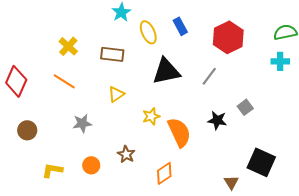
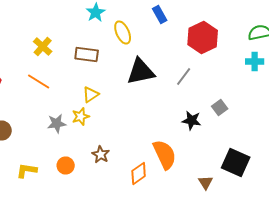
blue rectangle: (180, 26) -> (160, 14), moved
yellow star: (151, 116) -> (81, 116), moved
orange semicircle: (179, 132) -> (165, 154), moved

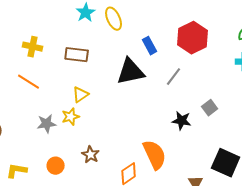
blue rectangle: (160, 14) -> (150, 46), moved
yellow ellipse: (123, 32) -> (114, 19), moved
yellow cross: (43, 46) -> (33, 47), turned -30

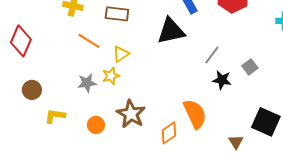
gray line: (174, 77) -> (212, 55), moved
orange line: (29, 82) -> (89, 41), moved
brown star: (91, 155) -> (131, 114), size x1.6
yellow L-shape: (17, 171) -> (55, 116), moved

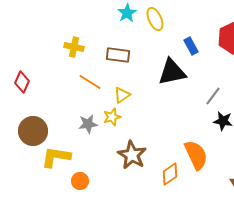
red diamond: (21, 41) -> (22, 82), size x0.7
brown circle: (32, 90) -> (33, 131), size x1.5
yellow L-shape: (55, 116) -> (56, 157), size x1.4
orange circle: (96, 125) -> (80, 181), moved

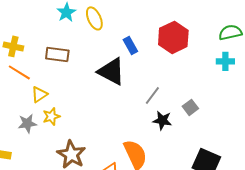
black triangle: (172, 72) -> (111, 71), turned 40
orange line: (90, 82) -> (19, 72), moved
yellow triangle: (122, 95) -> (39, 94), moved

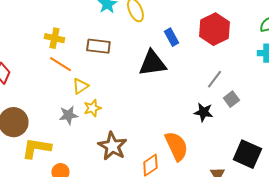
black triangle: (111, 71) -> (152, 63), turned -36
gray line: (152, 95) -> (214, 79), moved

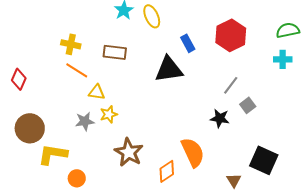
yellow triangle: (80, 86) -> (97, 92), turned 42

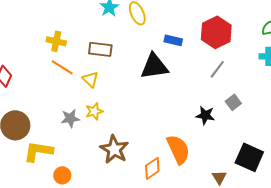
blue rectangle: (188, 43) -> (173, 40), turned -48
gray line: (231, 85) -> (217, 69), moved
yellow triangle: (97, 92) -> (90, 79), moved, turned 36

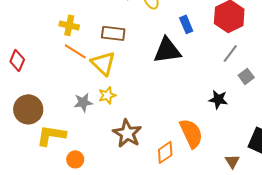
blue rectangle: (173, 40) -> (186, 24), turned 54
yellow triangle: (90, 79) -> (103, 63), size x1.5
gray square: (233, 102) -> (246, 76), moved

